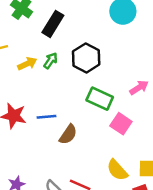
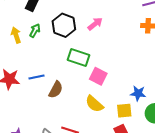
yellow arrow: (27, 64) -> (16, 35), turned -77
pink arrow: (139, 88) -> (95, 24), moved
yellow semicircle: (117, 170) -> (94, 104), moved

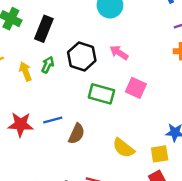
pink arrow: (95, 24) -> (119, 53), turned -105
pink square: (98, 76) -> (136, 88), moved

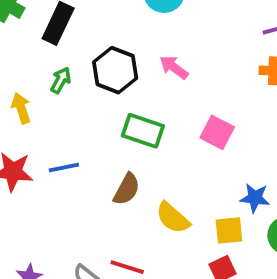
yellow arrow: (25, 71) -> (21, 108), moved
pink square: (136, 88) -> (217, 132), moved
brown semicircle: (77, 134) -> (127, 189), moved

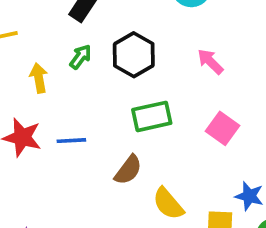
pink arrow: (174, 67) -> (210, 62), moved
green rectangle: (143, 131) -> (152, 116), turned -39

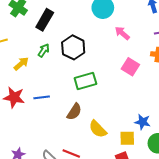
pink arrow: (210, 62) -> (122, 33), moved
yellow arrow: (39, 78) -> (21, 64), turned 63
pink square: (223, 128) -> (130, 67), moved

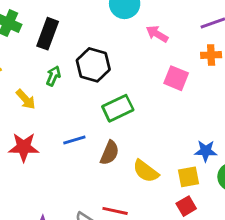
yellow arrow: (21, 64) -> (26, 99), turned 98
blue line: (42, 97) -> (74, 140), moved

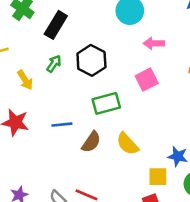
pink arrow: (157, 34) -> (154, 43), turned -42
pink square: (176, 78) -> (147, 80), moved, turned 30
yellow semicircle: (146, 171) -> (127, 144), moved

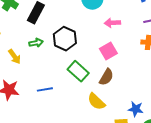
green arrow: (54, 64) -> (36, 43), turned 48
green rectangle: (106, 103) -> (78, 71), turned 60
brown semicircle: (91, 142) -> (106, 77), moved

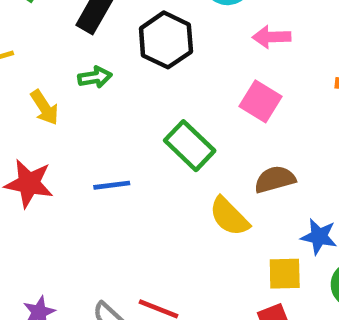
black hexagon: (65, 39) -> (166, 40), moved
pink square: (108, 51) -> (261, 101), turned -30
brown semicircle: (106, 77) -> (275, 179), moved, turned -138

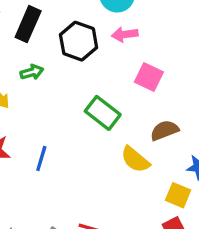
pink arrow: (272, 37) -> (125, 34), moved
blue line: (112, 185) -> (41, 159), moved, turned -60
yellow square: (285, 274) -> (178, 195), turned 30

